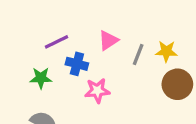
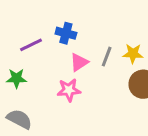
pink triangle: (108, 40) -> (79, 62), moved
blue cross: (77, 64) -> (66, 33), moved

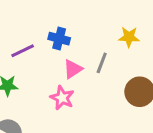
yellow star: (133, 54) -> (129, 37), moved
pink star: (69, 90) -> (62, 98), turned 30

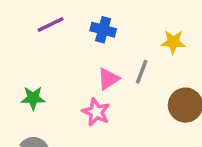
blue cross: (59, 39) -> (103, 30), moved
purple line: (23, 51) -> (51, 24), moved

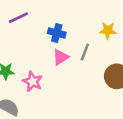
blue cross: (103, 30) -> (57, 33), moved
pink star: (96, 112) -> (33, 81), moved

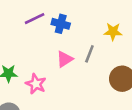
purple line: (18, 18) -> (35, 19), moved
blue cross: (57, 33) -> (61, 24), moved

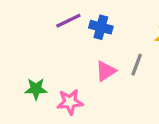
pink star: (36, 84) -> (70, 102), turned -30

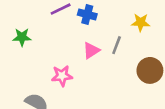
green star: (36, 89) -> (22, 37), moved

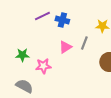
green star: (22, 37) -> (22, 55), moved

